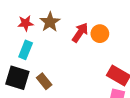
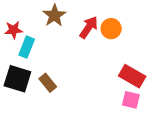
red star: (26, 23) -> (13, 30), moved

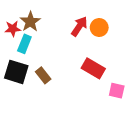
brown star: (54, 15) -> (30, 22), moved
red rectangle: (132, 76) -> (93, 68), moved

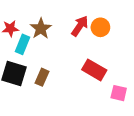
brown star: (30, 22) -> (41, 29), moved
brown rectangle: (43, 75) -> (42, 77), turned 63

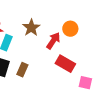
red arrow: (80, 26) -> (53, 41), moved
brown star: (41, 29) -> (31, 28), moved

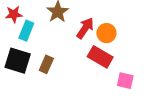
orange circle: (70, 29) -> (106, 33), moved

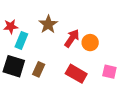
red rectangle: (100, 57) -> (76, 74), moved
pink square: (125, 81) -> (109, 72), moved

